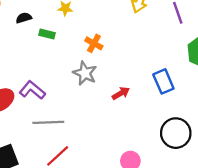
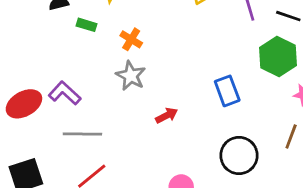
orange cross: (94, 43) -> (131, 39), moved
red arrow: (121, 93) -> (167, 115), moved

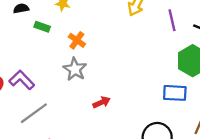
blue rectangle: (227, 91) -> (175, 93), moved, turned -70
gray line: (82, 134) -> (34, 113), turned -40

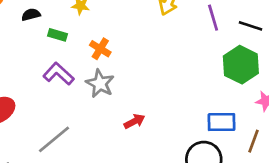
purple L-shape: (22, 80) -> (59, 74), moved
blue rectangle: (175, 93) -> (222, 122), moved

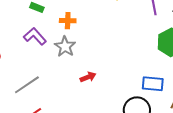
orange cross: (100, 49) -> (68, 21), turned -35

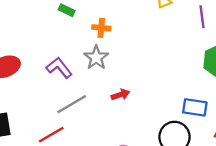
purple L-shape: (35, 36) -> (59, 68), moved
gray line: (27, 85) -> (72, 104), moved

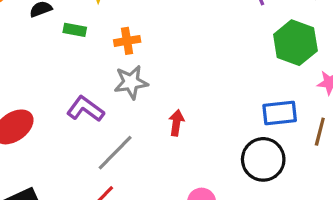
gray star: (96, 58) -> (131, 82), turned -30
red arrow: (120, 95) -> (176, 123), turned -48

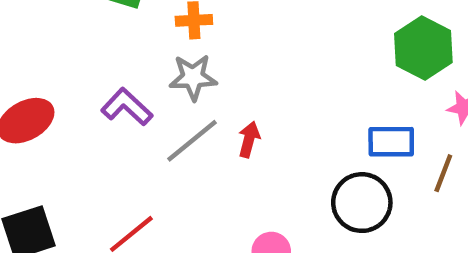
gray line: (115, 153) -> (192, 141), moved

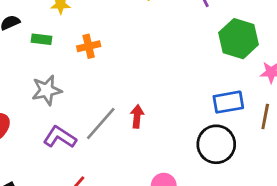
gray star: (193, 77) -> (47, 90), moved
purple L-shape: (127, 107) -> (60, 137), moved

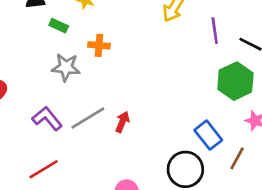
gray star: (47, 90) -> (66, 67), moved
blue rectangle: (228, 102) -> (208, 135), turned 44

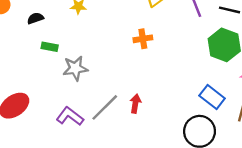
green rectangle: (59, 26) -> (50, 47), moved
orange cross: (99, 45) -> (143, 39), moved

